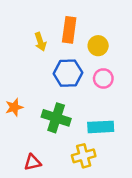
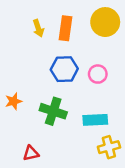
yellow arrow: (40, 42) -> (38, 28), moved
yellow circle: (98, 46) -> (105, 22), moved, size x1.5
yellow cross: (84, 156) -> (109, 147), moved

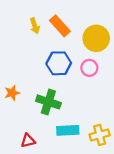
yellow circle: (105, 22) -> (96, 38), moved
orange rectangle: (66, 28) -> (60, 26), turned -50
cyan rectangle: (95, 120) -> (68, 130), moved

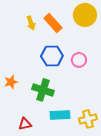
yellow circle: (96, 38) -> (85, 15), moved

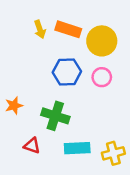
yellow circle: (85, 15) -> (102, 41), moved
orange rectangle: (53, 23) -> (68, 29), turned -30
red triangle: (25, 124) -> (32, 146), moved, turned 32

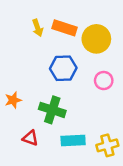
pink circle: (102, 77) -> (104, 81), moved

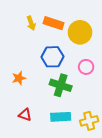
orange star: (13, 100) -> (19, 78), moved
green cross: (52, 110) -> (61, 85), moved

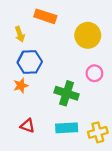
yellow arrow: (31, 23) -> (20, 34), moved
orange rectangle: (54, 23) -> (45, 16), moved
blue hexagon: (52, 57) -> (30, 62), moved

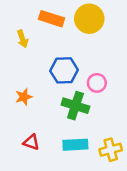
yellow circle: (88, 35) -> (89, 19), moved
blue hexagon: (30, 62) -> (64, 70), moved
pink circle: (94, 73) -> (97, 83), moved

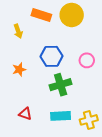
pink circle: (97, 83) -> (87, 60), moved
orange star: (24, 97) -> (19, 69), moved
green cross: (75, 106) -> (61, 85), turned -35

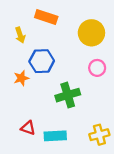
yellow circle: (72, 15) -> (91, 33), moved
blue hexagon: (51, 56) -> (42, 61), moved
cyan rectangle: (61, 116) -> (55, 136), moved

